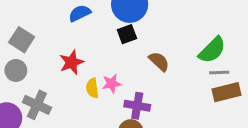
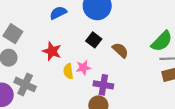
black square: (127, 34) -> (94, 40), moved, turned -32
red star: (71, 62) -> (52, 51), turned -30

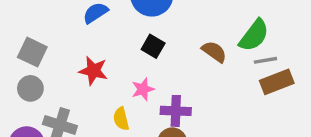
brown semicircle: (120, 50) -> (214, 52), moved
yellow semicircle: (68, 71) -> (121, 119), moved

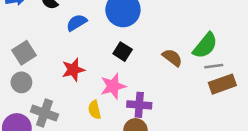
gray square: (32, 52) -> (24, 53), turned 30
red star: (93, 71) -> (73, 70), turned -30
pink star: (143, 89) -> (113, 86), size x1.4

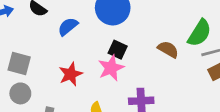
gray square: (24, 53) -> (19, 63), turned -35
pink star: (113, 86) -> (111, 68), moved

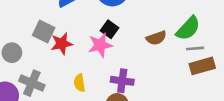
brown semicircle: (168, 49) -> (156, 38), turned 120
gray square: (19, 63) -> (44, 31), moved

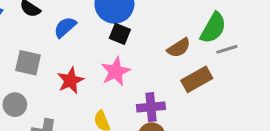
black square: (110, 29) -> (120, 34), moved
gray square: (44, 31) -> (28, 63), moved
brown rectangle: (202, 66) -> (197, 79), moved

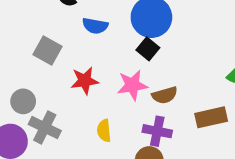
blue semicircle: (65, 27) -> (95, 26), turned -145
brown semicircle: (179, 48) -> (165, 95), moved
gray circle: (15, 105) -> (23, 101), moved

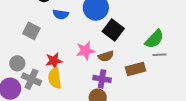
black square: (148, 49) -> (113, 30), moved, size x1.5
red star: (85, 81) -> (54, 61), moved
yellow semicircle: (104, 131) -> (55, 78), moved, size x1.5

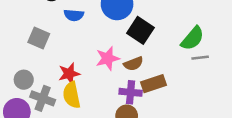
brown rectangle: (136, 69) -> (154, 84), moved

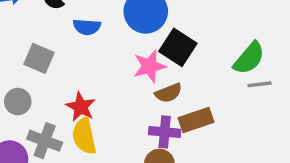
pink star: (108, 58) -> (150, 66), moved
red star: (69, 74) -> (81, 107), turned -30
gray circle: (24, 80) -> (18, 102), moved

